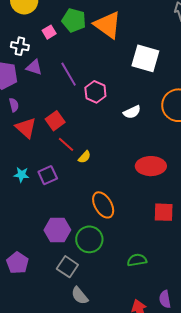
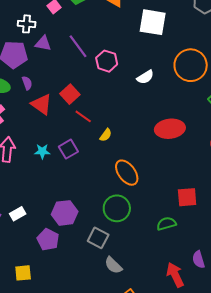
yellow semicircle: (84, 157) -> (106, 135), moved
red square: (164, 212) -> (187, 197), moved
purple hexagon: (57, 230) -> (65, 213), moved

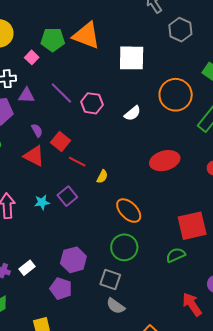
purple semicircle: (27, 83) -> (37, 130), moved
red square: (187, 197) -> (192, 226), size x1.4
gray semicircle: (113, 265) -> (116, 306), moved

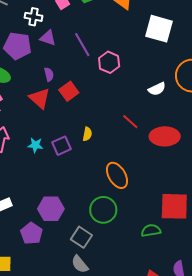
white semicircle: (133, 113) -> (157, 89), moved
red line: (77, 162) -> (130, 122), moved
yellow semicircle: (102, 177) -> (87, 134), moved, turned -32

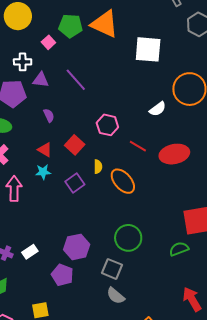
pink hexagon: (109, 62) -> (107, 125), moved
red square: (69, 91) -> (75, 145), moved
red triangle: (40, 98) -> (45, 150), moved, size x0.7
cyan star: (35, 145) -> (43, 172), moved
orange ellipse: (117, 175) -> (123, 181), moved

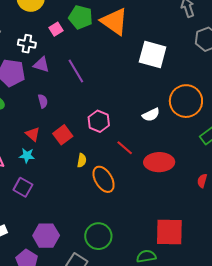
purple square: (75, 183) -> (23, 187), moved, turned -36

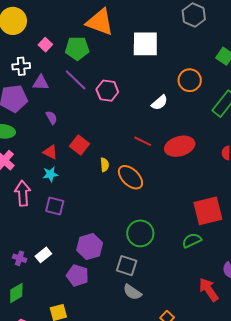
green pentagon: (81, 17) -> (77, 48), moved
orange circle: (186, 101) -> (190, 80), size x0.7
pink hexagon: (99, 121) -> (107, 91), moved

